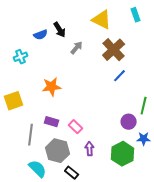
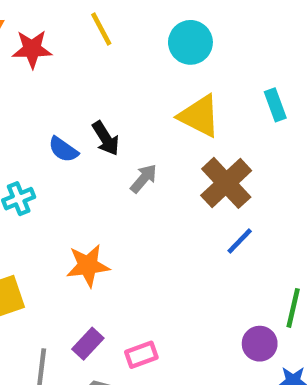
blue semicircle: (41, 35) -> (63, 150), turned 56
purple rectangle: (52, 122) -> (88, 344), turned -64
pink rectangle: (76, 127) -> (141, 355), turned -64

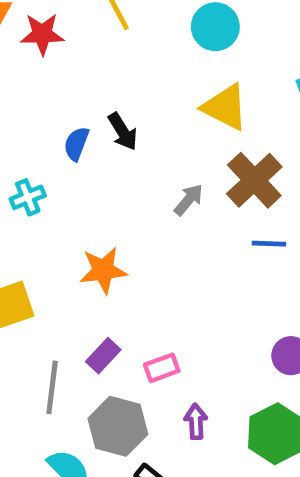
blue semicircle: (63, 150) -> (76, 144), turned 76
gray arrow: (144, 179) -> (189, 200), moved
blue line: (240, 241) -> (269, 244), turned 48

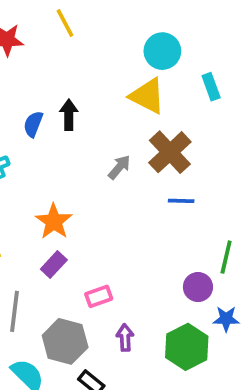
cyan circle: (215, 27) -> (162, 51), moved
black arrow: (123, 132) -> (69, 115), turned -148
orange star: (103, 270) -> (54, 221), turned -30
purple rectangle: (103, 356) -> (54, 265), moved

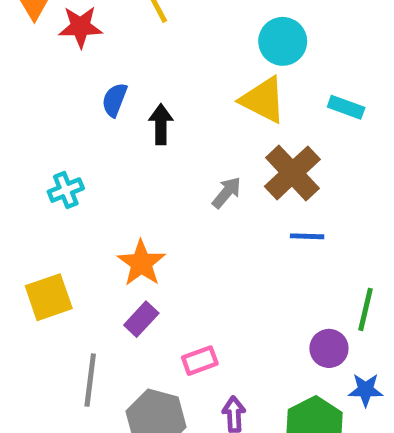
cyan rectangle: (211, 87) -> (346, 107), moved, turned -50
blue semicircle: (33, 124) -> (115, 100), moved

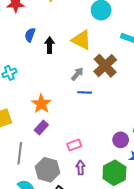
yellow triangle: (263, 100) -> (81, 40), moved
blue line: (307, 236) -> (85, 92), moved
pink rectangle: (200, 361) -> (74, 145), moved

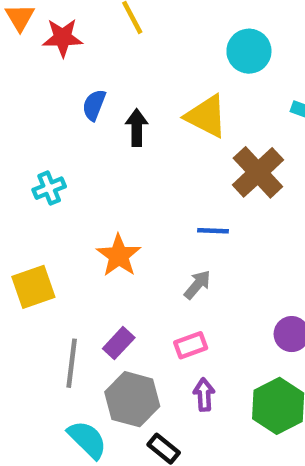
gray arrow: (77, 74) -> (197, 285), moved
purple rectangle: (41, 127) -> (119, 343), moved

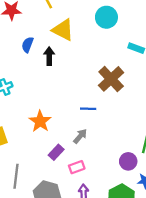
yellow triangle: (206, 116) -> (63, 30), moved
purple rectangle: (119, 343) -> (56, 152), moved

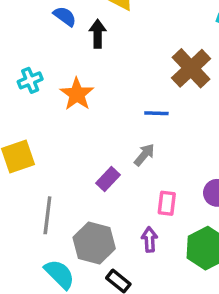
blue semicircle: (27, 45) -> (65, 16), turned 105
orange star: (40, 121) -> (77, 94), moved
pink rectangle: (77, 167) -> (167, 203), moved, turned -63

